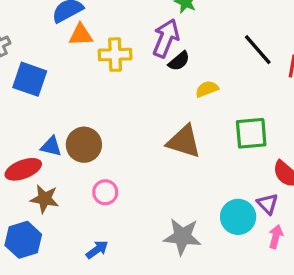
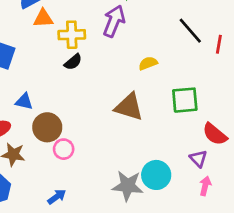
black semicircle: (179, 61) -> (73, 62), moved
brown circle: (84, 145) -> (47, 127), moved
blue triangle: (51, 146) -> (24, 101), moved
cyan circle: (238, 217) -> (156, 175), moved

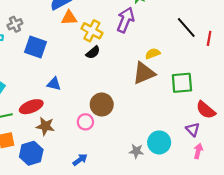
yellow cross: (72, 35) -> (92, 31), turned 30
brown triangle: (129, 107) -> (144, 73), moved, turned -40
brown circle: (47, 127) -> (102, 105), moved
gray star: (128, 186) -> (136, 151), size x0.6

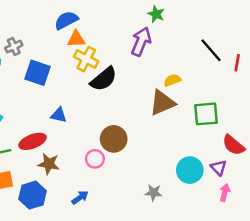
yellow cross: (92, 31) -> (86, 59), moved
black semicircle: (93, 52) -> (104, 79), size x1.6
cyan circle: (159, 142) -> (190, 170), moved
blue arrow: (80, 160) -> (80, 198), moved

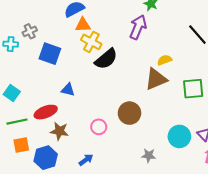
brown circle: (114, 139) -> (129, 113), moved

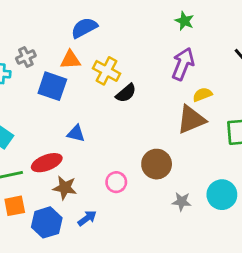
orange triangle: (83, 25) -> (70, 60), moved
purple arrow: (138, 27) -> (183, 64), moved
black semicircle: (106, 59) -> (126, 93), size x0.7
gray star: (149, 156) -> (182, 202), moved
blue arrow: (86, 160) -> (87, 218), moved

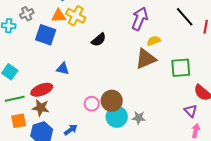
yellow cross: (106, 71) -> (76, 16), moved
brown circle: (157, 164) -> (112, 101), moved
brown star: (65, 188) -> (41, 108), moved
cyan circle: (222, 195) -> (117, 117), moved

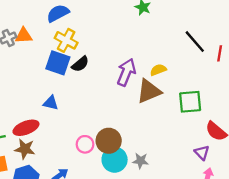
orange triangle: (59, 16) -> (24, 36), moved
purple arrow: (140, 19) -> (126, 72), moved
blue square: (46, 35) -> (58, 63), moved
black semicircle: (99, 40) -> (80, 64), moved

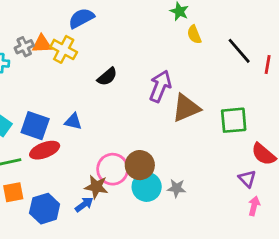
yellow cross: (66, 40) -> (64, 49), moved
blue square: (58, 63) -> (35, 126), moved
yellow semicircle: (158, 70) -> (194, 35), moved, turned -91
pink circle: (85, 144) -> (113, 169), size x1.5
brown star: (25, 149) -> (96, 187), moved

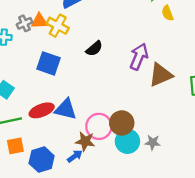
blue triangle: (73, 122) -> (66, 109), moved, size x1.5
blue square: (35, 126) -> (48, 63), moved

